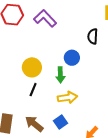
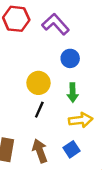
blue circle: (72, 58) -> (70, 58), moved
brown arrow: (34, 124) -> (40, 151), turned 30

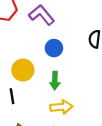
black line: (39, 110) -> (12, 96), moved, turned -35

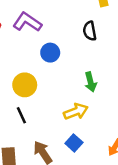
green arrow: (55, 81) -> (91, 82), moved

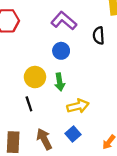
purple L-shape: (27, 22) -> (64, 21), moved
green arrow: (91, 82) -> (60, 82), moved

